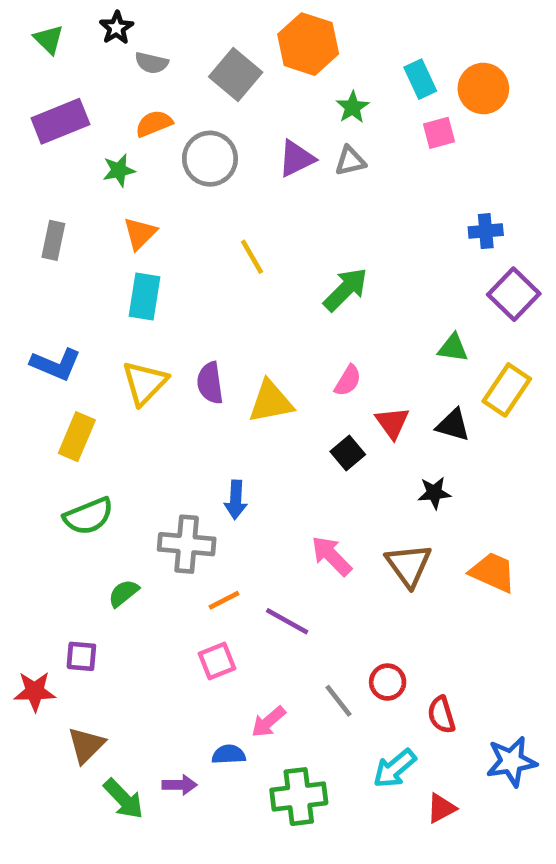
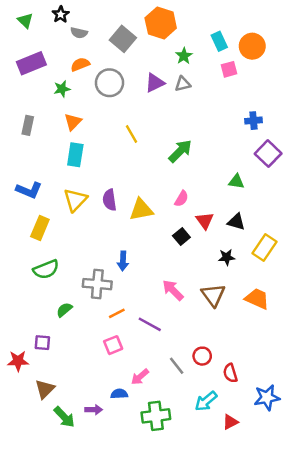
yellow rectangle: (507, 390) -> (264, 247), moved

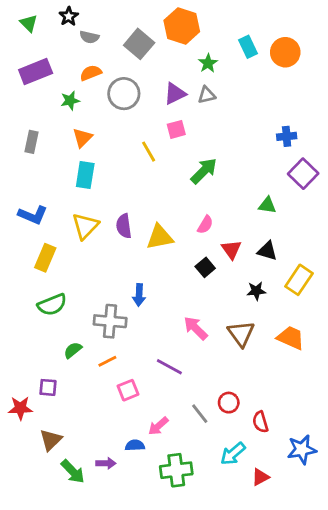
pink square: (229, 69) -> (176, 129), moved
orange line: (117, 313) -> (107, 361), moved

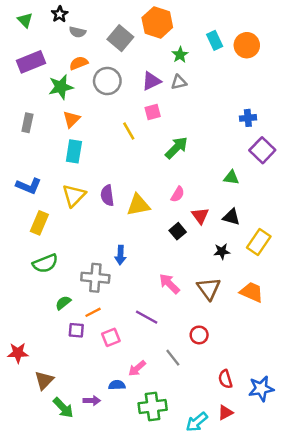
green star: (70, 101) -> (61, 87), size x1.5
purple square: (48, 387) -> (76, 330), moved
red circle: (229, 403) -> (199, 335), moved
red semicircle: (260, 422) -> (225, 379), moved
cyan arrow: (233, 454) -> (197, 422), moved

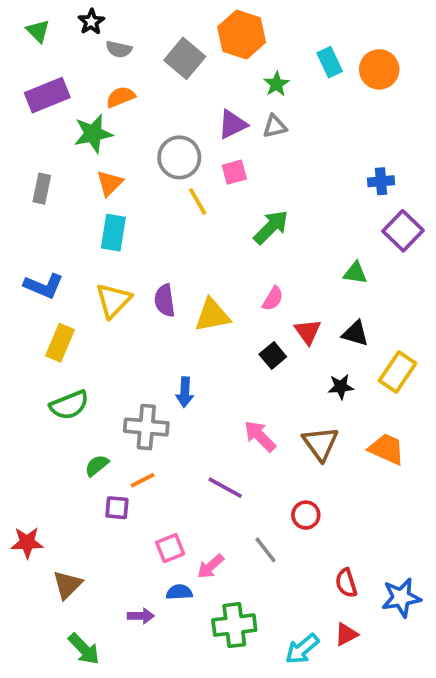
gray circle: (107, 81) -> (179, 157), moved
pink square: (111, 337) -> (170, 548), moved
green arrow: (63, 408) -> (84, 649), moved

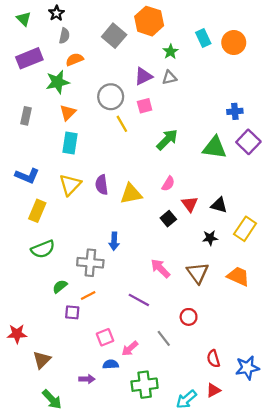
gray semicircle: (119, 49) -> (64, 36), moved, turned -91
green triangle: (355, 273) -> (215, 148), moved, size x1.6

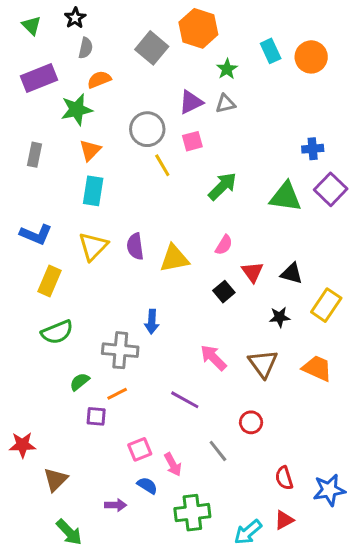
pink arrow: (130, 349) -> (173, 464), turned -78
blue semicircle: (111, 364) -> (147, 485), turned 35

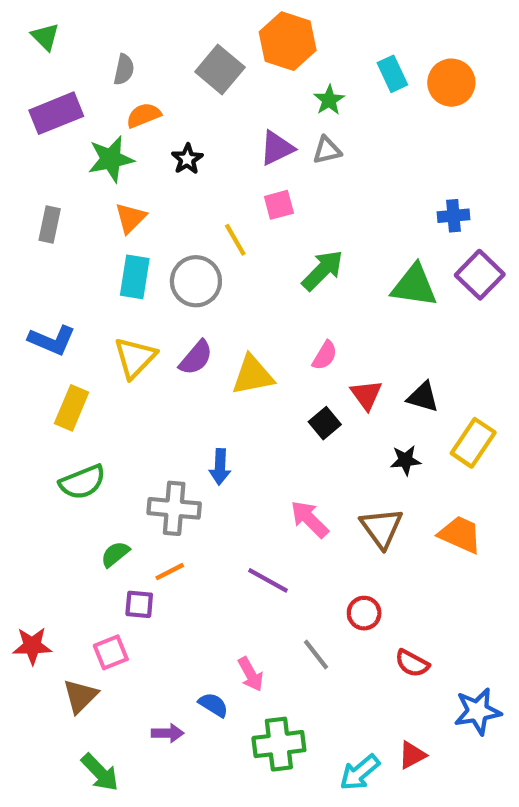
black star: (75, 18) -> (187, 159), moved
gray circle: (147, 129) -> (196, 281), moved
purple semicircle: (135, 246) -> (196, 358), turned -132
pink square: (140, 449) -> (111, 652), moved
red semicircle: (284, 478) -> (412, 663), moved, turned -45

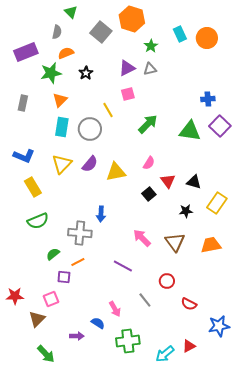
green triangle: (45, 37) -> (71, 12), moved
yellow rectangle: (72, 408) -> (33, 187), turned -54
orange trapezoid: (460, 534) -> (211, 245), turned -35

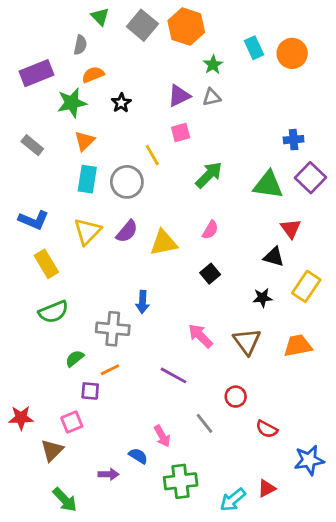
gray square: (101, 32) -> (142, 25), moved
gray rectangle: (23, 103) -> (32, 145), turned -63
red triangle: (168, 181) -> (291, 229), moved

